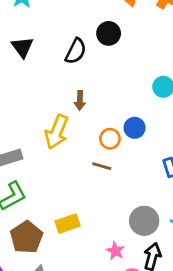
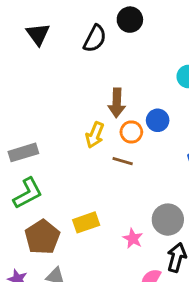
brown arrow: (80, 100) -> (117, 103), moved, size x1.4
yellow arrow: (57, 132) -> (95, 135), moved, size x0.7
pink star: (115, 251) -> (133, 239), moved

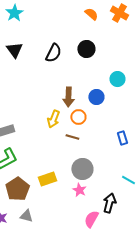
black circle: (130, 20) -> (86, 49), moved
blue circle: (158, 120) -> (96, 97), moved
gray circle: (168, 220) -> (82, 169), moved

